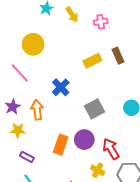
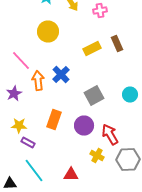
yellow circle: (33, 44) -> (48, 32), moved
orange arrow: (37, 110) -> (38, 80), moved
yellow star: (18, 130) -> (19, 126), moved
orange rectangle: (61, 145) -> (54, 120), moved

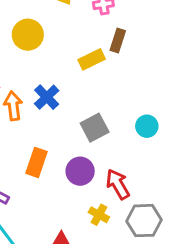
brown rectangle: (117, 44) -> (118, 40), moved, turned 42

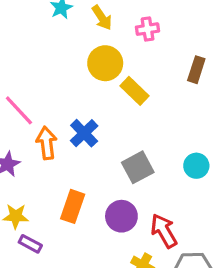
yellow circle: (28, 35) -> (105, 63), moved
brown rectangle: (118, 40) -> (196, 70), moved
yellow rectangle: (92, 59) -> (134, 91), turned 70

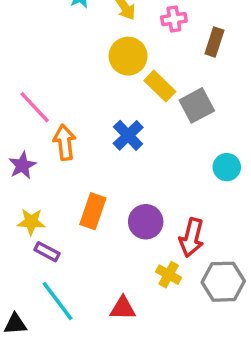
brown rectangle: (196, 70) -> (214, 42), moved
blue cross: (84, 133) -> (128, 135), moved
gray square: (138, 167) -> (197, 105), moved
red arrow: (164, 231) -> (192, 238), turned -136

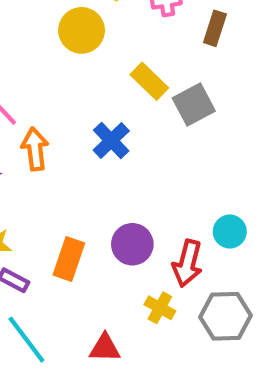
yellow circle: (128, 56) -> (82, 30), moved
cyan circle: (227, 167) -> (230, 232), moved
orange rectangle: (93, 211) -> (69, 259), moved

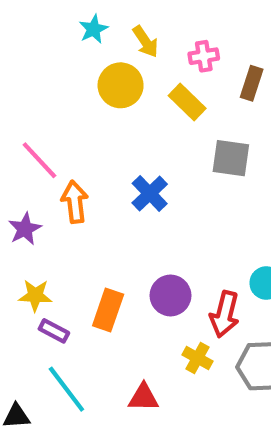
yellow rectangle: (149, 81) -> (187, 102), moved
gray square: (194, 105) -> (231, 158), turned 36

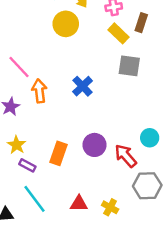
yellow rectangle: (187, 102) -> (118, 33), moved
yellow star: (35, 295) -> (17, 145), turned 30
red arrow: (225, 314) -> (126, 156), turned 125
yellow cross: (198, 358) -> (110, 207), moved

